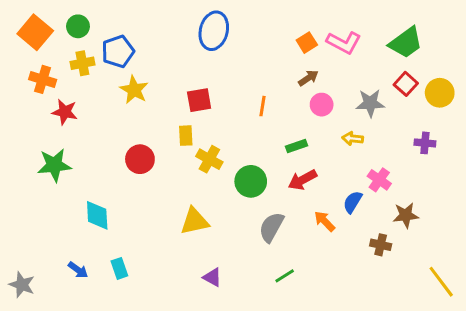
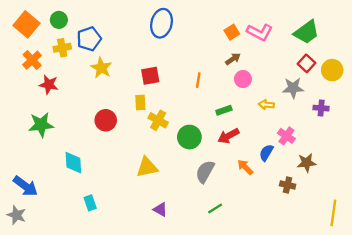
orange cross: (43, 79) -> (32, 60), turned 30
gray star: (370, 103) -> (293, 88), moved
blue arrow: (78, 270) -> (25, 186), moved, size x1.6
yellow line: (441, 282) -> (333, 213), turned 45

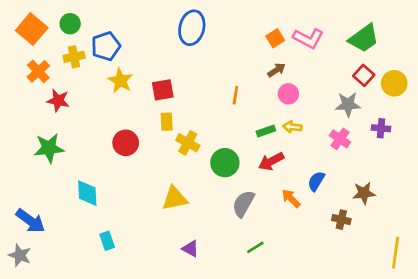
red square: (150, 76) -> (163, 90), moved
yellow arrow: (266, 105) -> (292, 127), moved
pink cross: (286, 136) -> (340, 139), moved

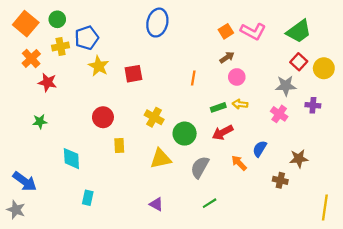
yellow rectangle: (167, 122) -> (119, 146), moved
green star: (49, 148) -> (40, 122), size x0.6
yellow triangle: (175, 198) -> (161, 159), moved
cyan rectangle: (107, 241) -> (88, 198), turned 32

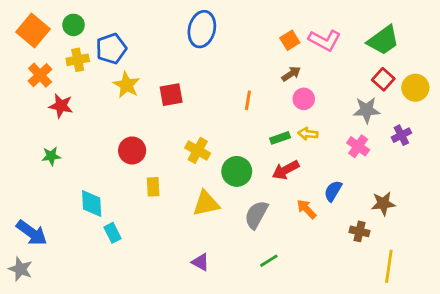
purple cross: (313, 105) -> (401, 135), turned -32
cyan rectangle: (88, 198) -> (113, 233), moved, turned -40
yellow line: (325, 208) -> (389, 266), moved

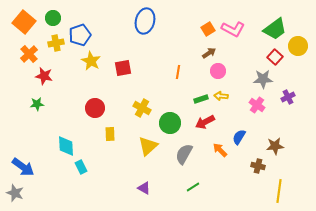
yellow circle: (415, 88) -> (298, 46), moved
green star: (51, 156) -> (37, 104), moved
yellow triangle: (206, 204) -> (148, 146), turned -30

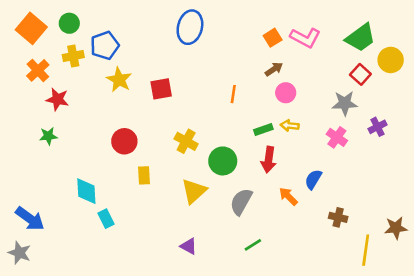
red arrow: (205, 122) -> (269, 160), turned -54
brown star: (275, 146) -> (396, 228), moved

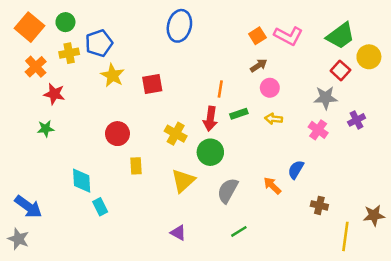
green rectangle: (263, 129) -> (239, 114), moved
red arrow: (269, 160) -> (210, 119), moved

